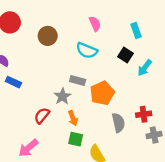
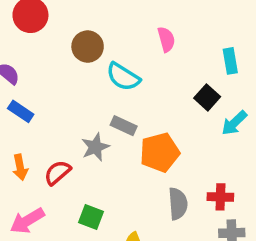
cyan semicircle: (87, 50) -> (123, 77), moved
orange arrow: (73, 118) -> (20, 167), moved
green square: (76, 139) -> (91, 217), moved

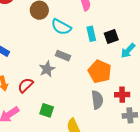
cyan rectangle: (230, 61) -> (91, 34), moved
black square: (207, 97) -> (111, 36), turned 32
orange pentagon: (160, 152) -> (100, 71), moved, turned -30

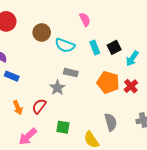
red cross: (122, 95) -> (131, 86), moved, turned -32
gray semicircle: (97, 100) -> (111, 122), moved

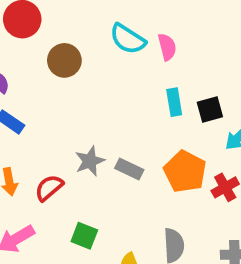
brown circle: (42, 32) -> (64, 60), moved
cyan semicircle: (65, 45) -> (128, 39), moved
gray rectangle: (71, 73) -> (129, 169), moved

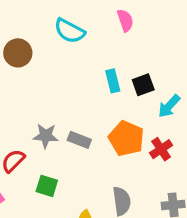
pink semicircle: (167, 47) -> (125, 20), moved
gray star: (90, 161) -> (46, 136), turned 30
green square: (84, 236) -> (47, 186), moved

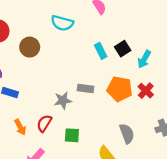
gray rectangle: (79, 140) -> (86, 89), moved

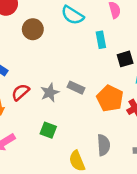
cyan rectangle: (101, 51) -> (101, 40), moved
gray star: (63, 100) -> (50, 93), turned -30
red semicircle: (44, 123) -> (21, 92), moved

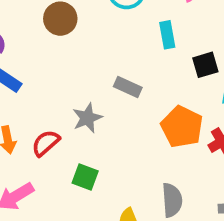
gray rectangle: (76, 88) -> (128, 87), moved
red semicircle: (21, 92) -> (46, 143), moved

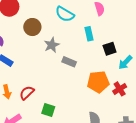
gray star: (87, 118) -> (52, 45), moved
orange pentagon: (182, 127) -> (98, 82), turned -30

